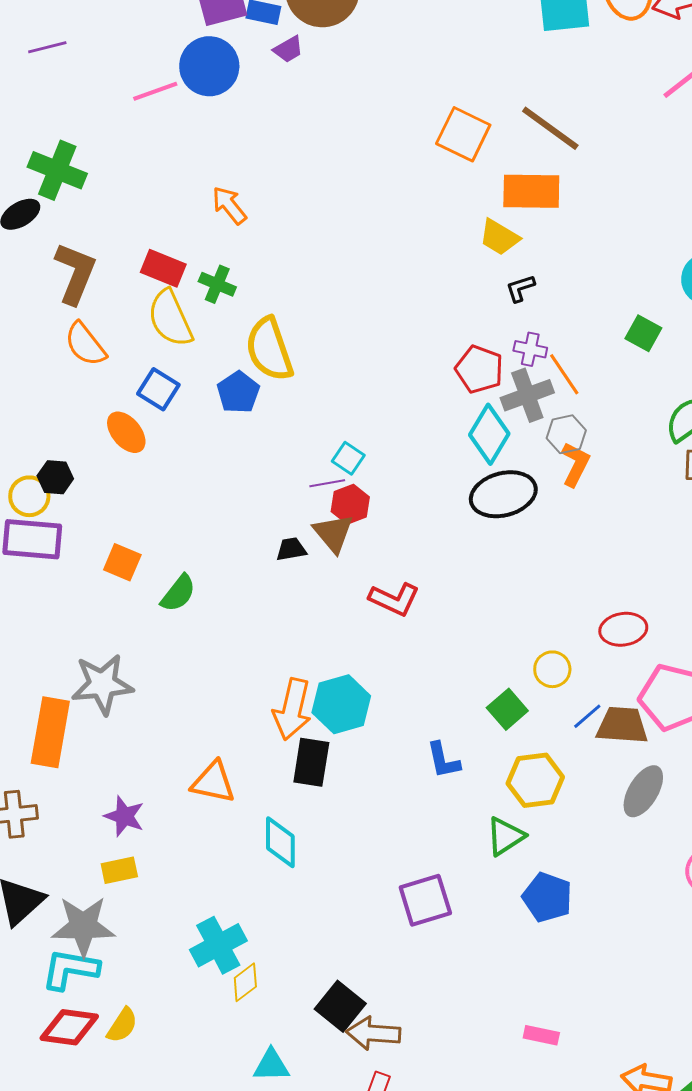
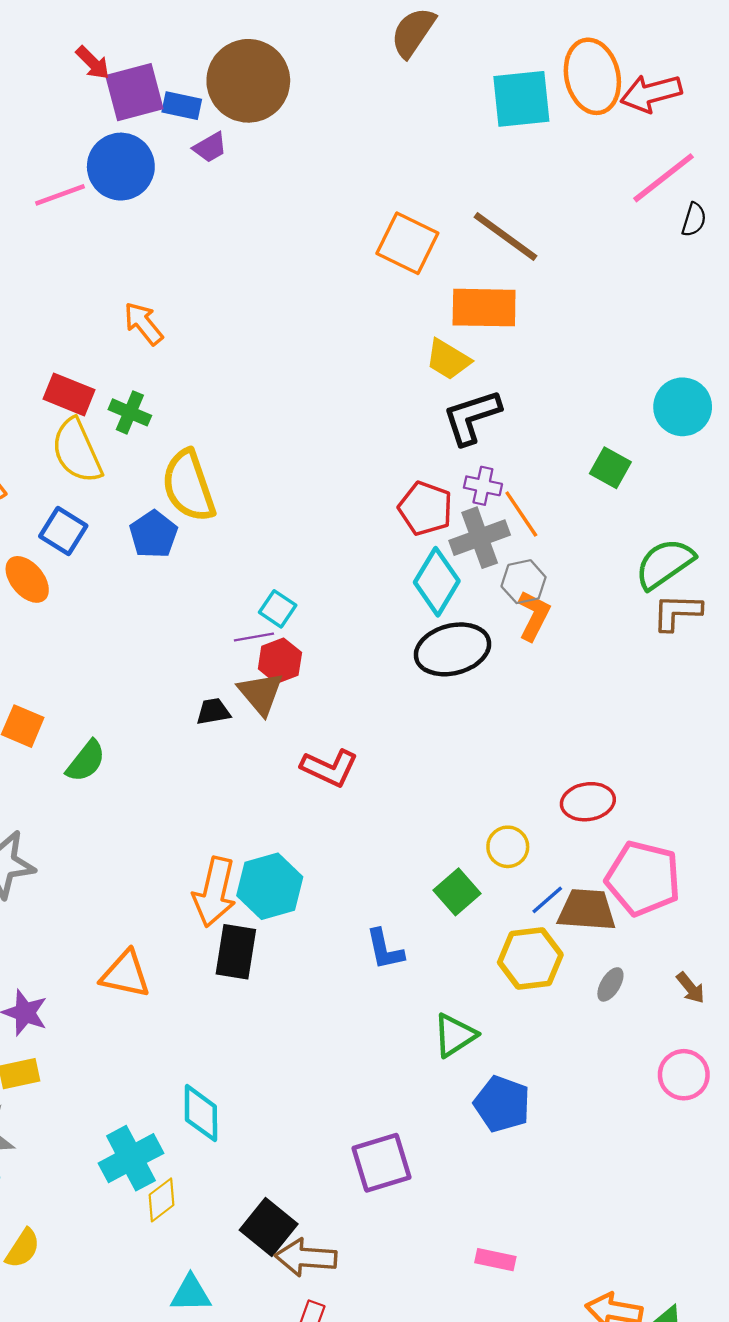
black L-shape: (520, 288) -> (472, 417), size x1.8
yellow hexagon: (535, 780) -> (530, 958), moved
gray ellipse: (643, 791) -> (610, 984), size x0.6
cyan diamond: (280, 842) -> (201, 1113), moved
purple square: (425, 900) -> (381, 1163), moved

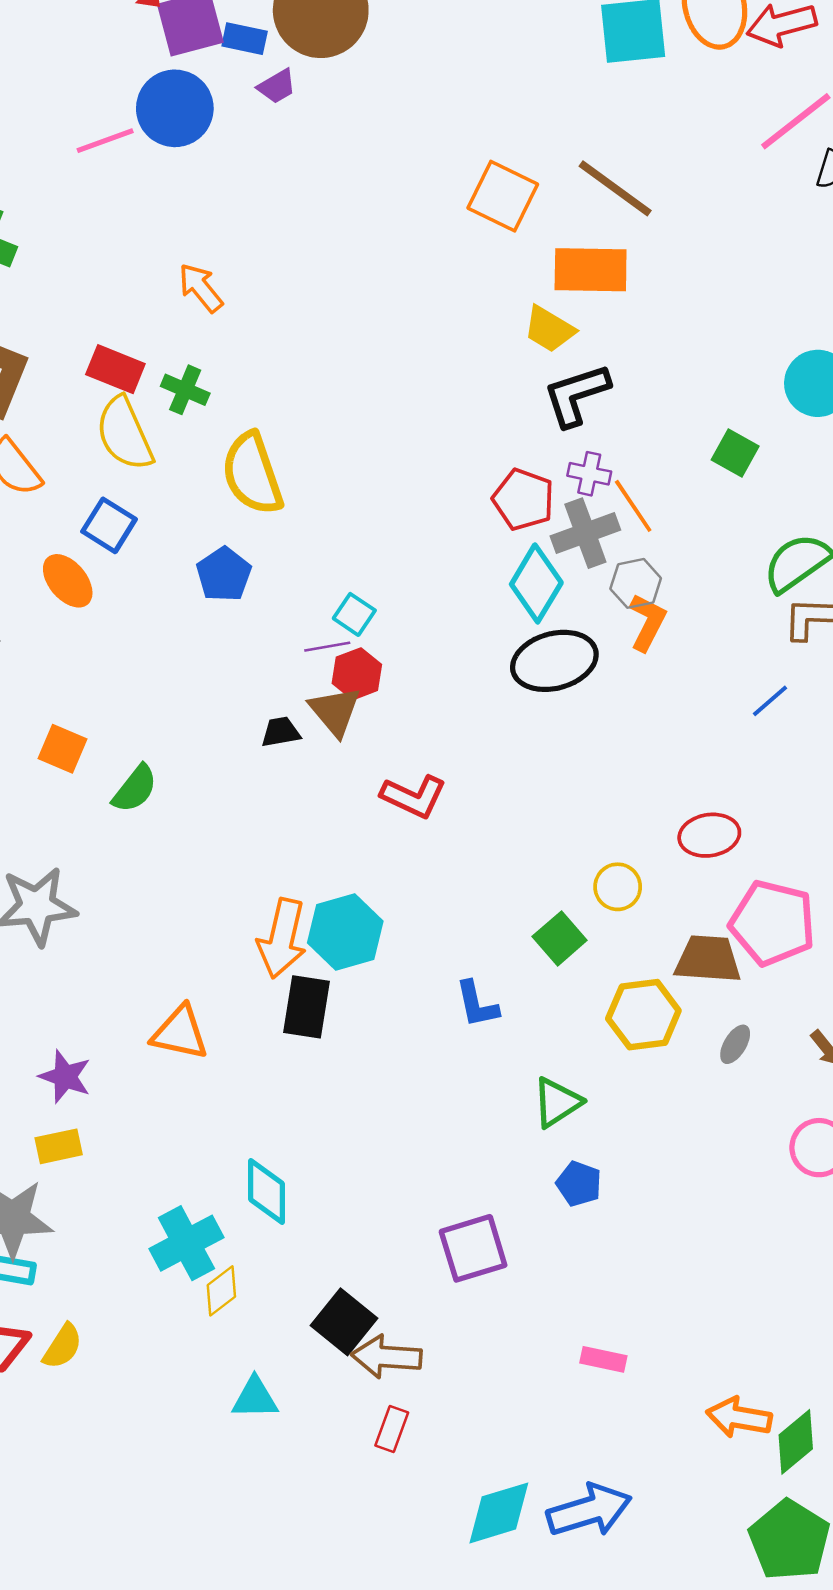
blue pentagon: (154, 534) -> (224, 574), moved
blue line: (547, 900) -> (770, 701), moved
blue pentagon: (502, 1104) -> (579, 1184), moved, size x0.7

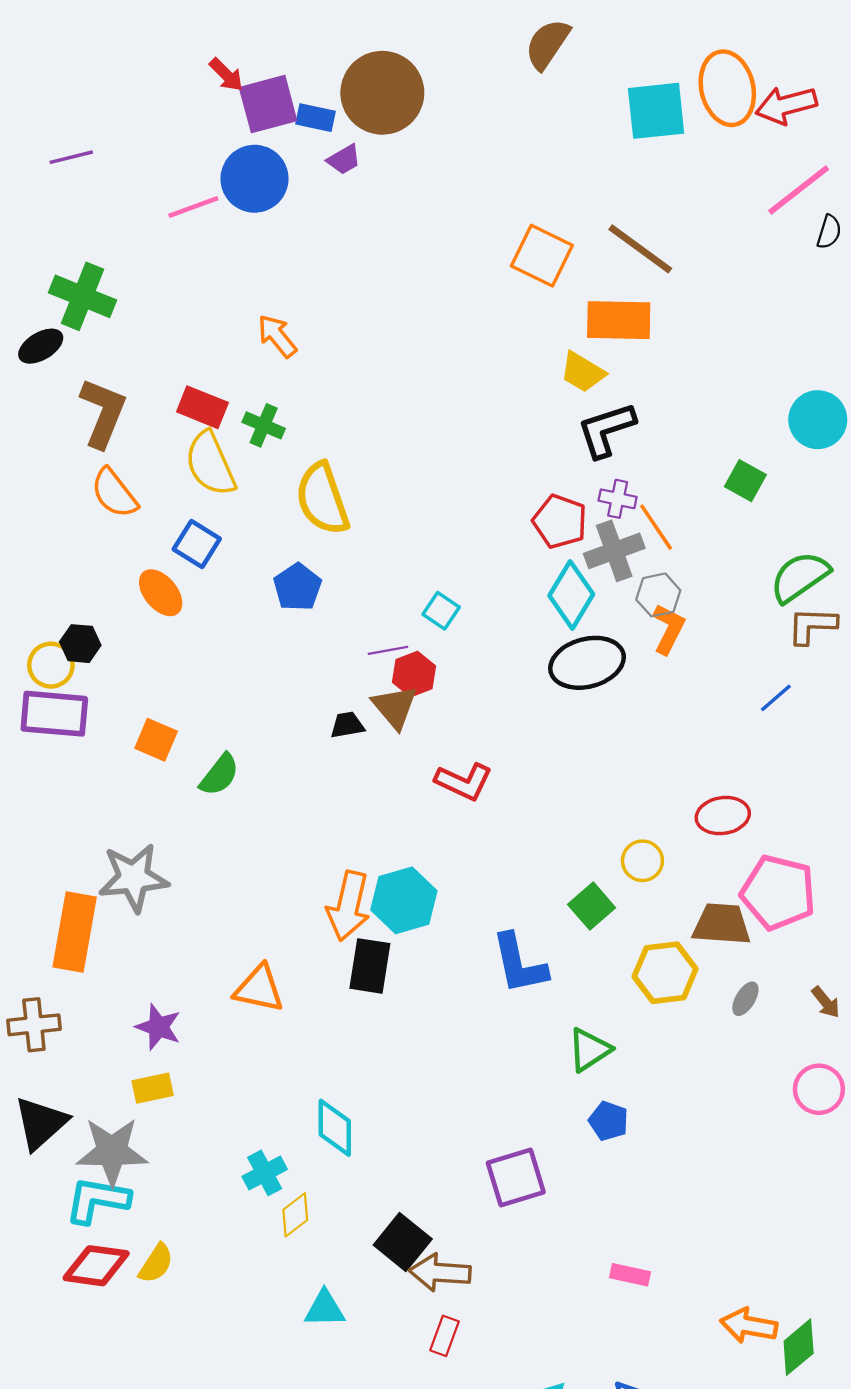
cyan square: (354, 614) -> (441, 611), moved
blue L-shape: (477, 1004) -> (519, 964), size x1.5
cyan cross: (186, 1243) -> (265, 1173), size x0.7

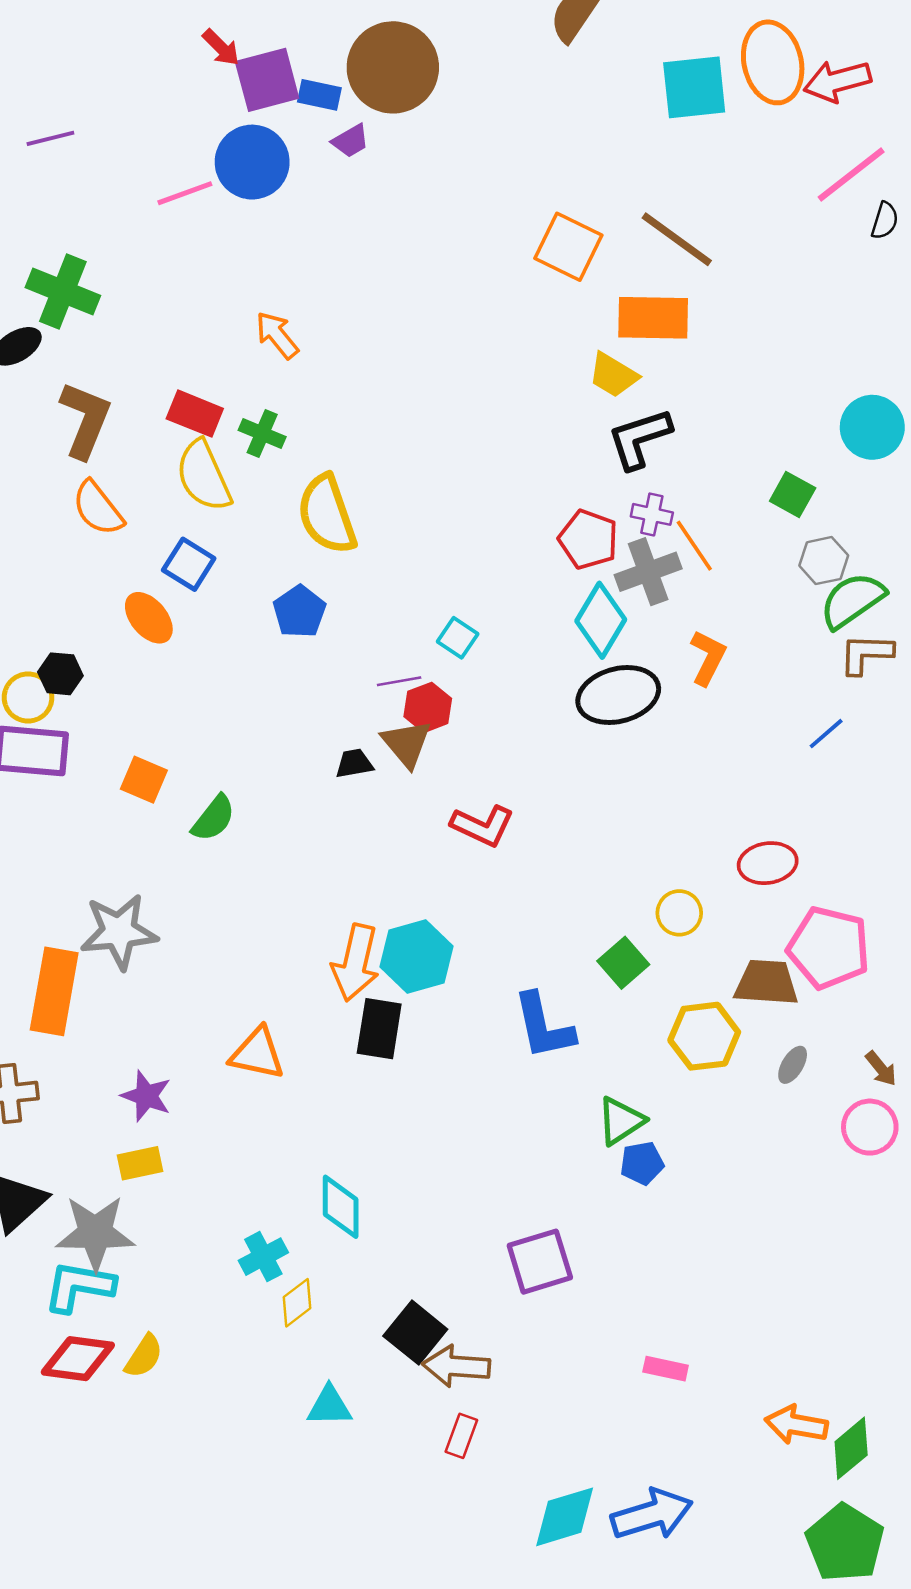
gray hexagon: (658, 595) -> (824, 561), moved
pink circle: (819, 1089) -> (870, 1127), moved
blue pentagon: (609, 1121) -> (642, 1163), moved, turned -30

